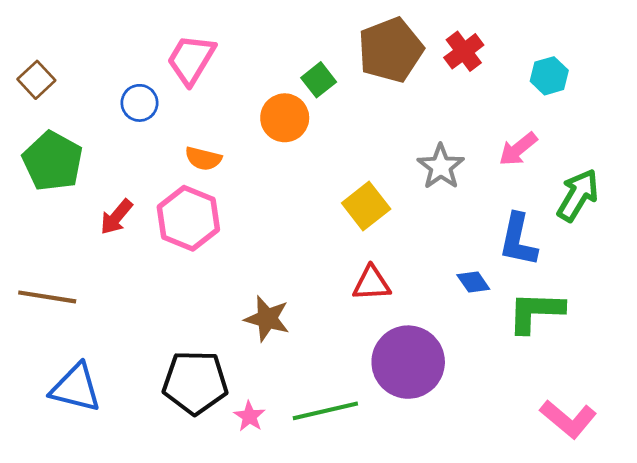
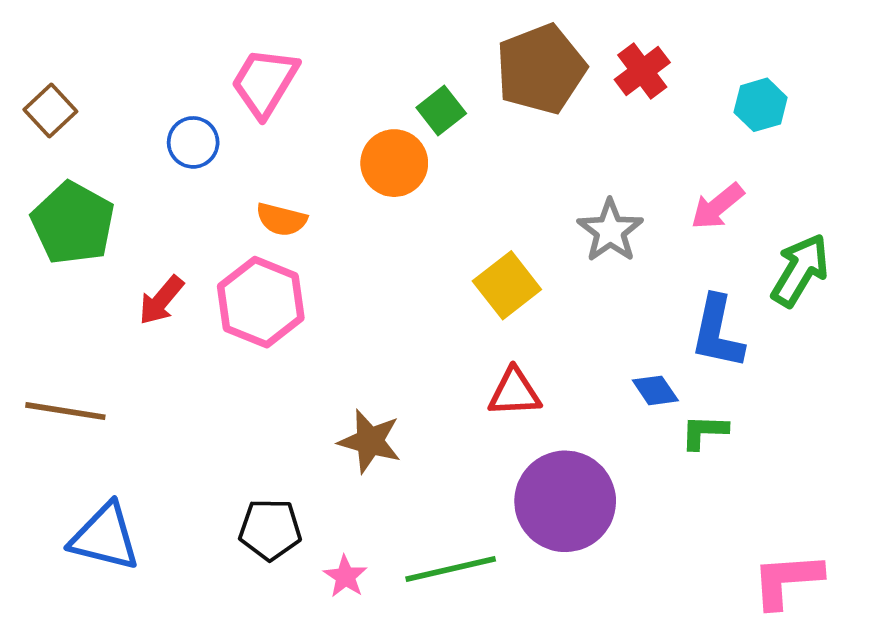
green L-shape: (536, 312) -> (704, 432), moved, size x0.6
black pentagon: (195, 382) -> (270, 529), size x0.7
pink L-shape: (568, 419) -> (787, 580), turned 136

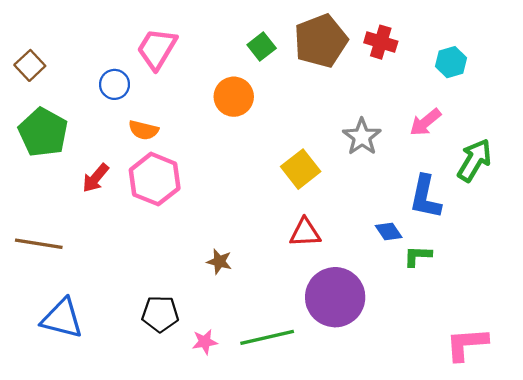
red cross: (642, 71) -> (381, 42), turned -36
green square: (441, 110) -> (262, 47), moved
orange semicircle: (281, 219) -> (143, 130), moved
brown star: (370, 441) -> (219, 262), size x0.7
pink star: (345, 576) -> (205, 342), turned 30

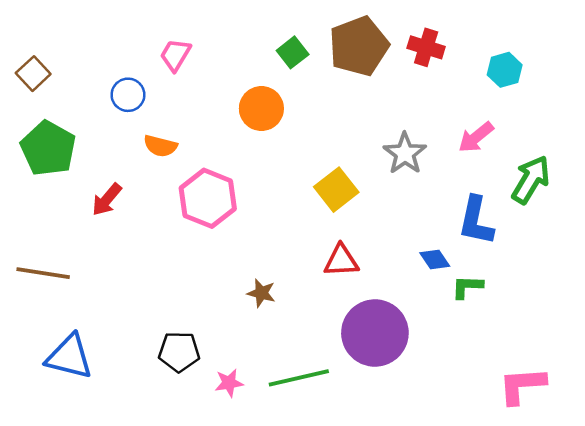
pink trapezoid: (157, 49) -> (175, 55), size x0.7
pink hexagon: (155, 179) -> (208, 198), moved
brown star: (219, 262) -> (261, 293), moved

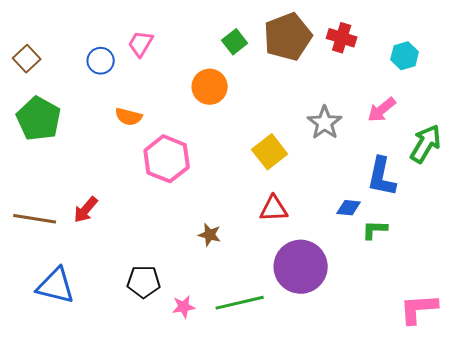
blue circle: (128, 95) -> (101, 61), moved
red arrow: (107, 200) -> (86, 210), moved
blue diamond: (435, 259) -> (349, 208), turned -50

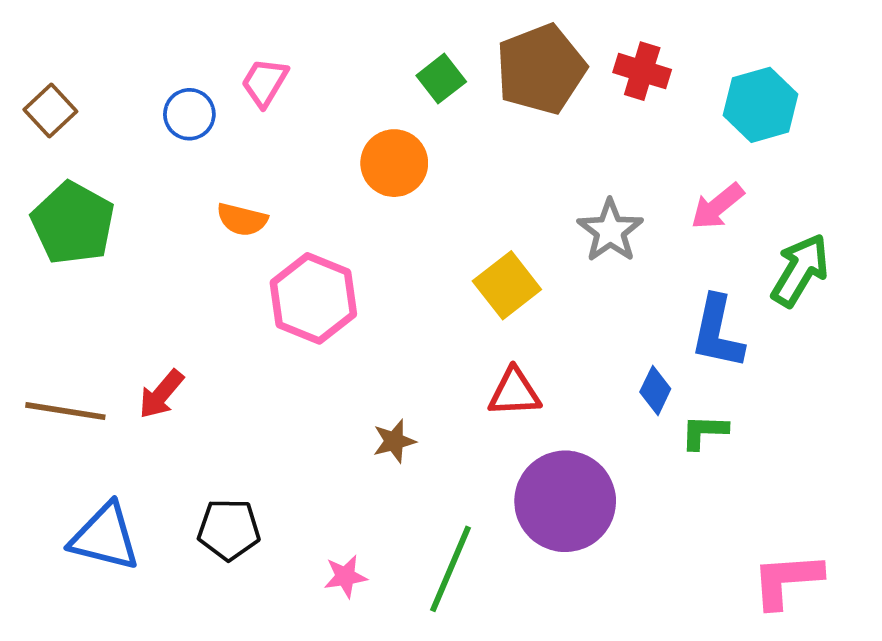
cyan hexagon: (405, 56) -> (761, 105), size x1.4
blue diamond: (349, 208) -> (655, 390), turned -70
brown star: (210, 235) -> (394, 441), turned -30
black pentagon: (144, 282) -> (229, 529), moved
green line: (240, 303) -> (451, 569), turned -54

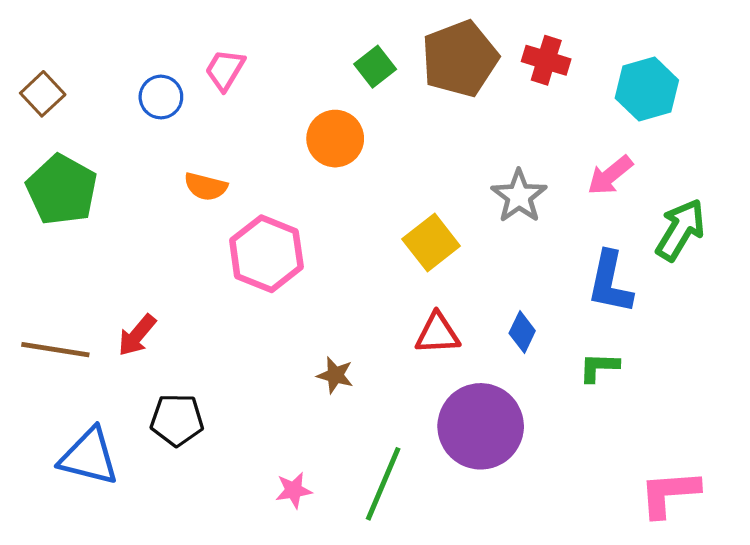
blue diamond: (655, 390) -> (522, 332), moved
brown star: (394, 441) -> (335, 375), turned 30
black pentagon: (229, 529) -> (177, 420), moved

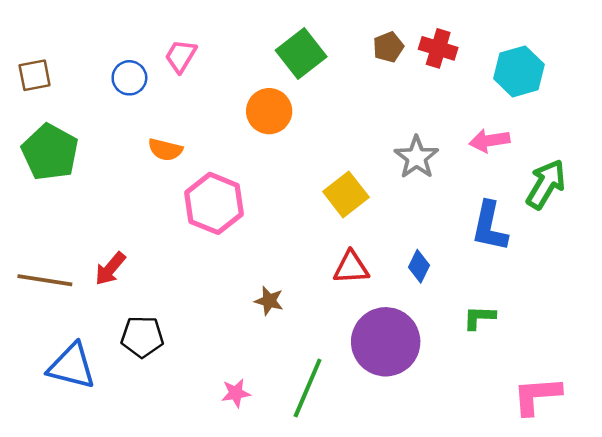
brown pentagon: (460, 59) -> (388, 47), moved, size x0.5
green square: (375, 67) -> (301, 53), size x1.5
brown square: (43, 94) -> (35, 75), turned 32
pink arrow: (610, 175) -> (489, 141), turned 30
green L-shape: (599, 367) -> (479, 317), moved

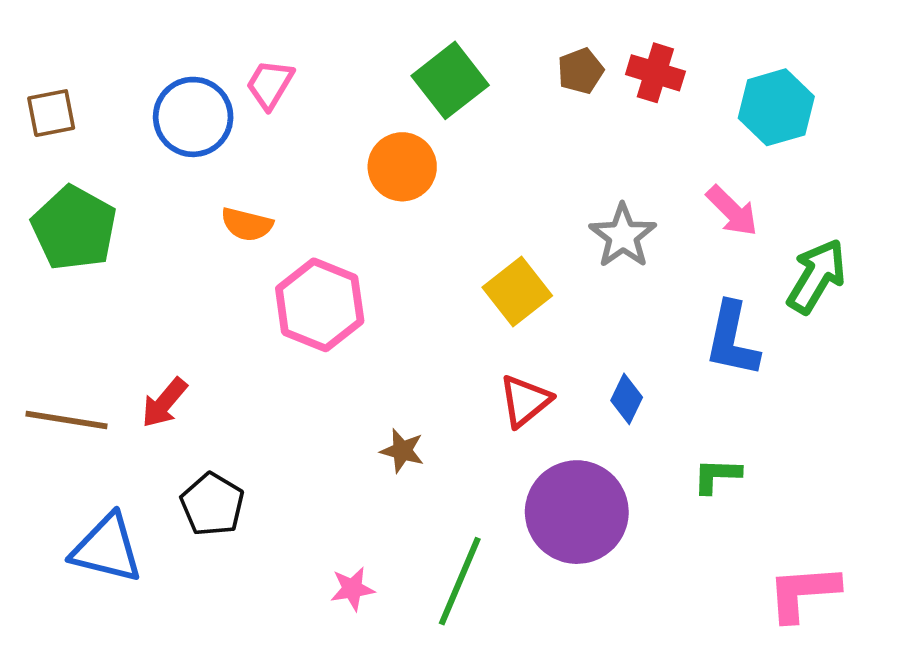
blue circle: (129, 78) -> (193, 117), size x1.5
pink arrow: (489, 141) -> (732, 211), turned -126
red triangle: (351, 267) -> (525, 401), turned -36
black pentagon: (142, 337) -> (212, 504), turned 30

